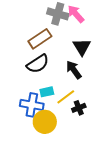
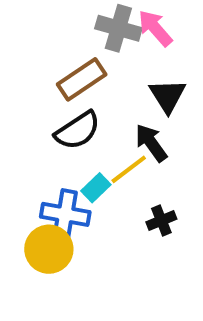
cyan rectangle: (47, 92) -> (96, 188), turned -32
yellow line: (66, 97) -> (129, 169), moved
yellow circle: (45, 122) -> (49, 249), moved

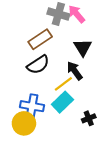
cyan rectangle: (96, 188) -> (62, 102), moved, size x1.5
black cross: (161, 221) -> (89, 118), moved

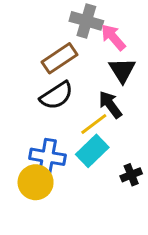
pink arrow: (77, 14) -> (113, 37), moved

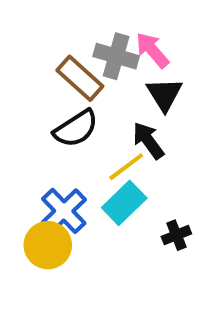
gray cross: (86, 21) -> (116, 56), moved
brown rectangle: (59, 58) -> (80, 78), turned 76
blue cross: (48, 157) -> (64, 211), turned 36

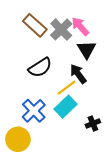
gray cross: (116, 56) -> (61, 30), turned 30
brown rectangle: (80, 78) -> (35, 25), moved
yellow circle: (48, 245) -> (18, 139), moved

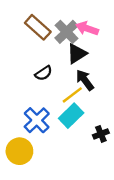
pink arrow: (80, 26) -> (87, 28), turned -30
black triangle: (87, 50) -> (77, 54), moved, turned 30
black semicircle: (40, 68) -> (44, 73), size x0.7

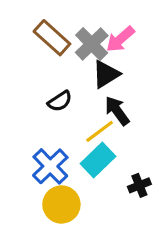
pink arrow: (87, 28) -> (120, 39), turned -60
yellow circle: (19, 151) -> (61, 204), moved

